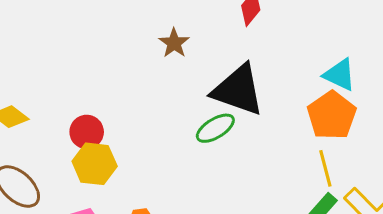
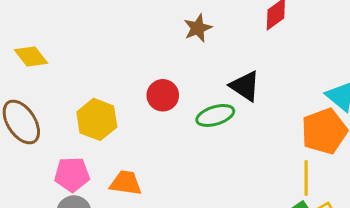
black triangle: (238, 90) -> (245, 86), size x0.6
red circle: (87, 132) -> (163, 95), moved

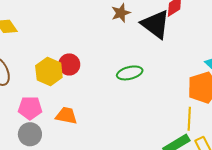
black triangle: (245, 86) -> (155, 24), moved, size x1.4
red circle: (163, 95) -> (69, 64), moved

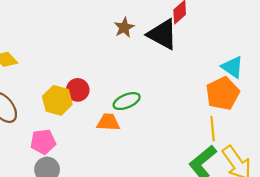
green ellipse: (130, 73) -> (127, 101), moved
orange trapezoid: (66, 116) -> (108, 122), moved

